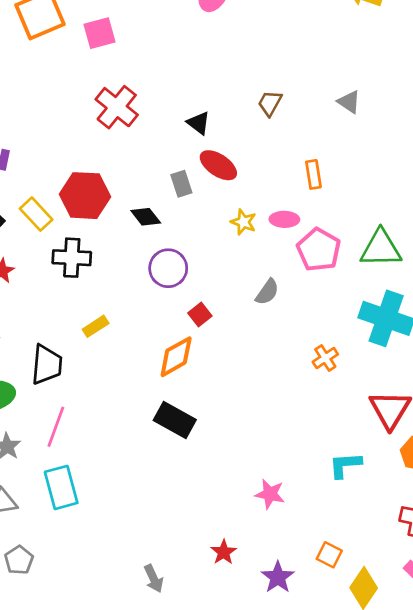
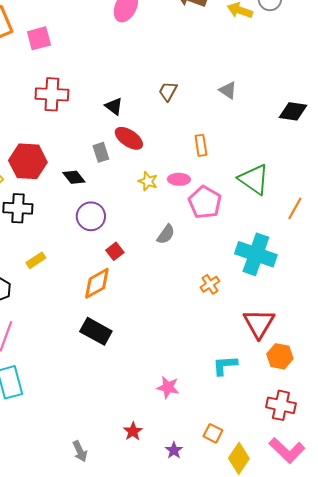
red cross: (117, 107) -> (52, 94), turned -36
green triangle: (381, 248) -> (254, 179), moved, turned 36
purple star: (278, 577) -> (174, 450), size x0.7

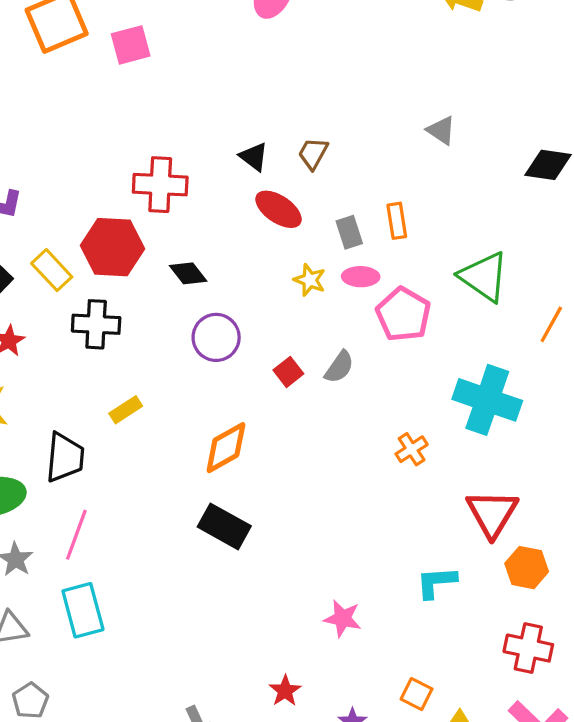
brown trapezoid: (168, 91) -> (313, 153), moved
red cross: (52, 94) -> (160, 185), moved
gray rectangle: (101, 152) -> (349, 232), moved
red square: (115, 251) -> (288, 372), moved

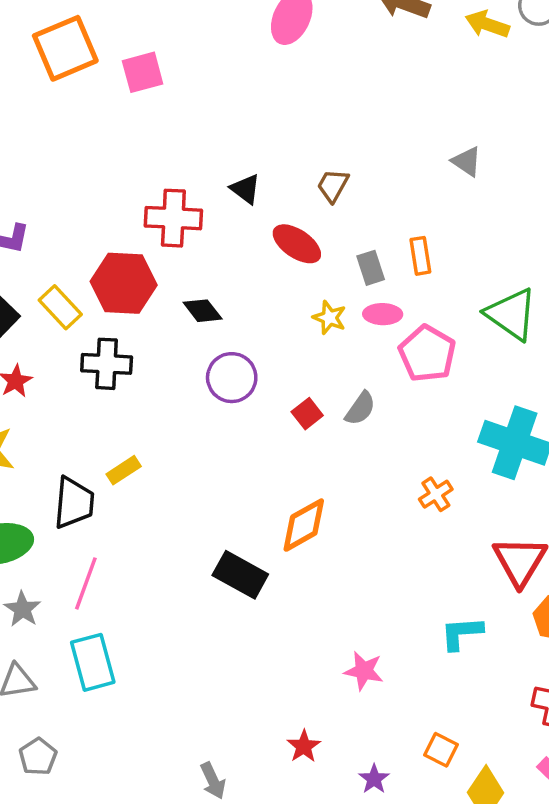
black triangle: (254, 157) -> (245, 189), moved
yellow rectangle: (126, 410) -> (124, 470), moved
orange diamond: (226, 448) -> (304, 525), moved

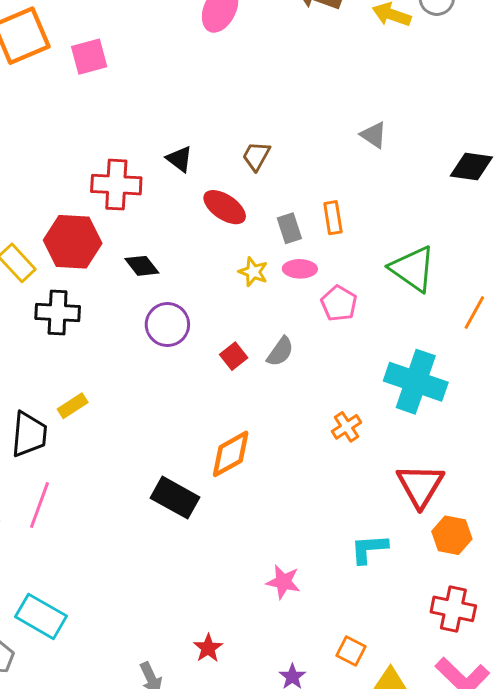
pink pentagon: (427, 354) -> (339, 303), size x0.7
cyan rectangle: (93, 662) -> (41, 616), moved, turned -45
red star: (304, 746) -> (208, 648), moved

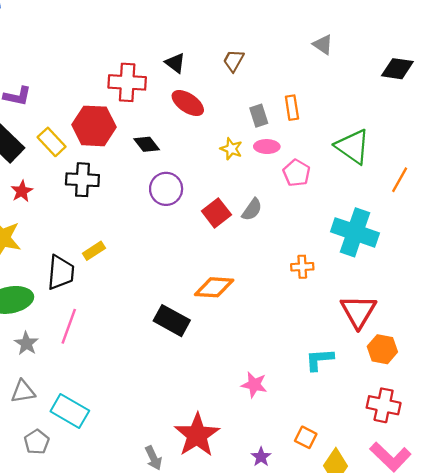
red ellipse: (225, 207) -> (188, 103), moved
red square: (234, 356) -> (216, 213), size x1.4
orange cross: (347, 427) -> (302, 267), turned 30
orange diamond: (231, 454) -> (214, 287), turned 33
red star: (208, 648) -> (197, 435), size x2.0

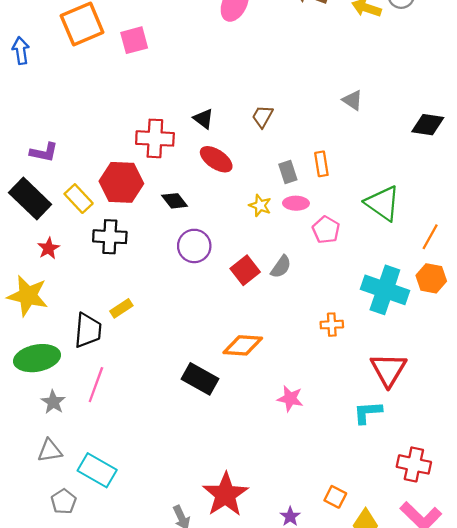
orange hexagon: (382, 349) -> (431, 278), moved
cyan L-shape: (319, 359) -> (368, 412), moved
pink star: (254, 385) -> (290, 399), moved

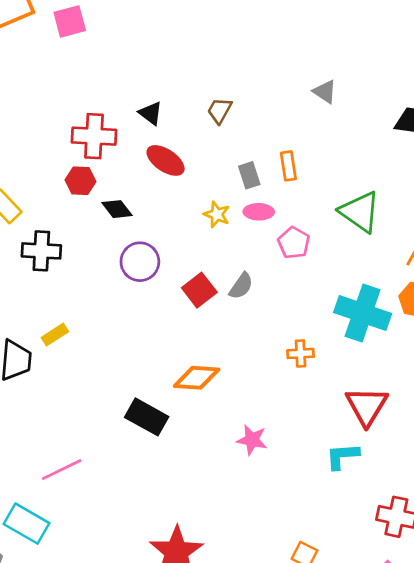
red hexagon: (121, 182) -> (80, 181), moved, size x0.6
pink line: (96, 385) -> (62, 470), moved, turned 44

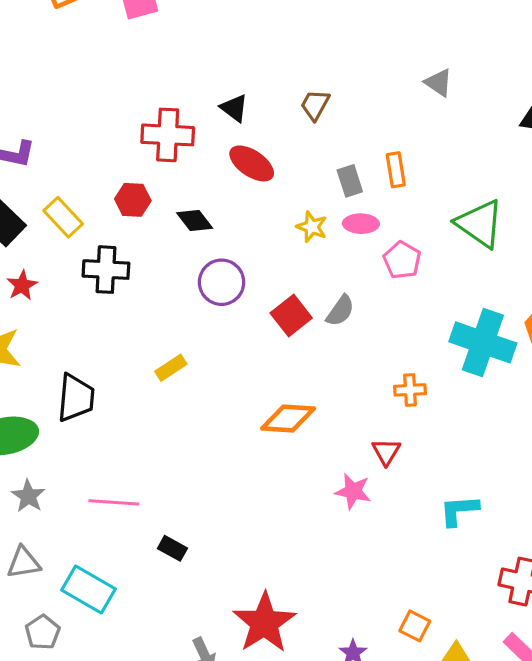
red hexagon: (80, 181) -> (133, 200), moved
yellow rectangle: (55, 335) -> (171, 368), moved
red triangle: (367, 406) -> (386, 452), moved, size x0.6
black rectangle: (147, 417) -> (172, 548), moved, size x0.6
pink line: (62, 470) -> (114, 502), moved, turned 30

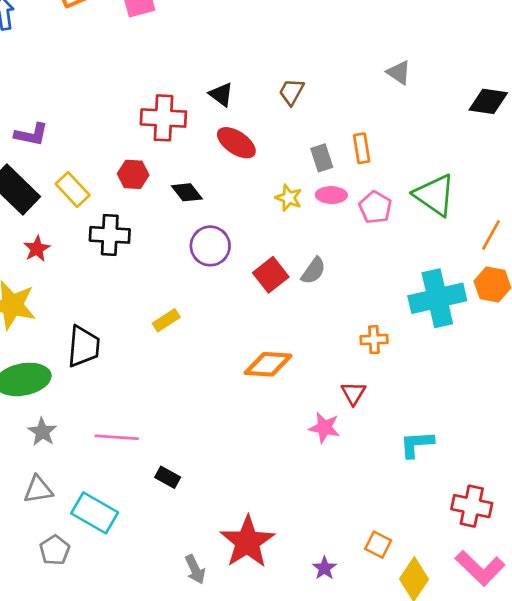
pink pentagon: (402, 260) -> (375, 207), moved
cyan cross: (483, 342) -> (437, 298), turned -32

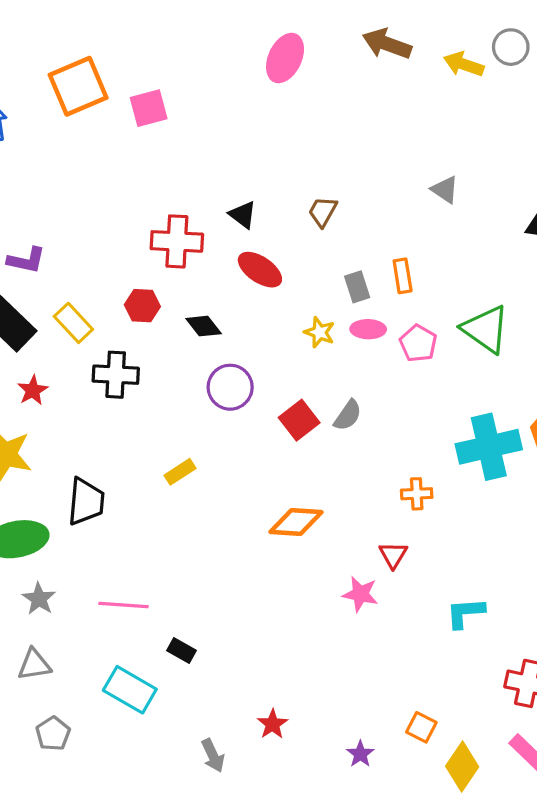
cyan rectangle: (95, 513) -> (130, 690), moved
red star: (247, 542) -> (272, 724), size x0.5

